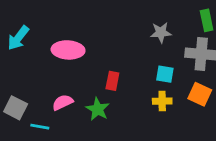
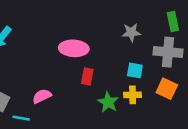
pink ellipse: (68, 50) -> (74, 48), moved
green star: (98, 109) -> (108, 102), moved

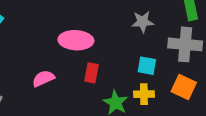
pink semicircle: (42, 96) -> (43, 78), moved

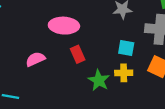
red rectangle: (91, 73) -> (78, 54), turned -35

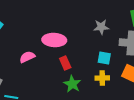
pink semicircle: (35, 59) -> (27, 57), moved
green star: (99, 80) -> (72, 84), moved

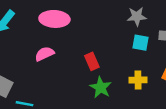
pink ellipse: (54, 40) -> (54, 19), moved
cyan square: (104, 58) -> (140, 43), moved

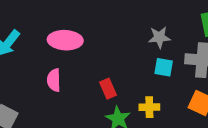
pink semicircle: (44, 54) -> (54, 80), turned -66
yellow cross: (138, 80) -> (149, 107), moved

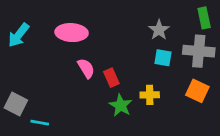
gray star: (159, 37) -> (159, 30), turned -30
pink semicircle: (54, 80) -> (86, 68), moved, turned 150

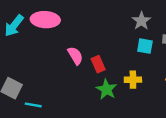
pink ellipse: (72, 33) -> (45, 20), moved

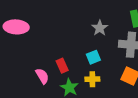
cyan square: (145, 46) -> (93, 57), moved, turned -32
pink semicircle: (75, 56) -> (42, 76), moved

